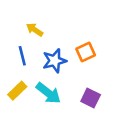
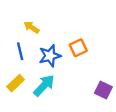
cyan arrow: (48, 93) -> (44, 85), turned -85
purple square: (91, 98) -> (103, 90), moved

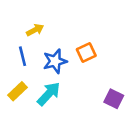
yellow arrow: (32, 27) -> (35, 30), turned 119

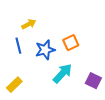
yellow rectangle: (17, 91) -> (14, 85), moved
cyan arrow: (49, 94) -> (63, 73), moved

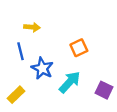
yellow arrow: (29, 24) -> (32, 27), turned 32
blue star: (45, 50) -> (42, 68), moved, turned -30

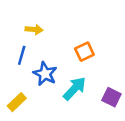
blue line: (21, 51) -> (22, 55), turned 30

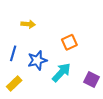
blue line: (22, 55) -> (13, 53), moved
blue star: (45, 74) -> (37, 60), turned 30

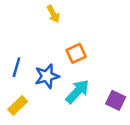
yellow arrow: (28, 24) -> (53, 14), moved, turned 56
orange square: (69, 42) -> (76, 53), moved

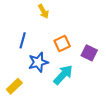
blue line: (16, 67) -> (23, 40), moved
purple square: (116, 100) -> (89, 53), moved

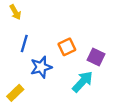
yellow arrow: (43, 11) -> (15, 12), moved
cyan arrow: (63, 75) -> (83, 82), moved

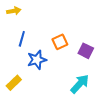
yellow arrow: (15, 12) -> (14, 11), turned -72
cyan arrow: (83, 82) -> (80, 84), moved

